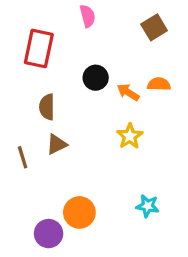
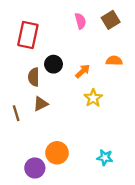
pink semicircle: (88, 16) -> (80, 21), moved
black circle: (96, 78) -> (54, 64), moved
orange arrow: (128, 92) -> (83, 71), moved, turned 105
cyan star: (148, 206) -> (105, 157), moved

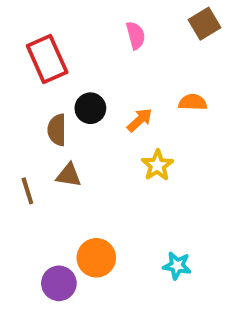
brown square: (111, 20) -> (205, 24), moved
red rectangle: (28, 35) -> (47, 59), turned -36
brown triangle: (41, 104) -> (69, 175), turned 35

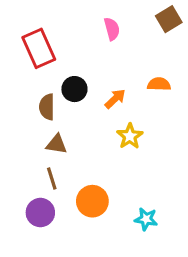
brown line: (27, 191) -> (52, 178), moved
orange circle: (96, 258) -> (92, 201), moved
purple circle: (59, 283) -> (40, 213), moved

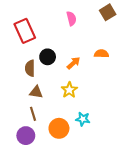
yellow star: (130, 136) -> (69, 90), moved
cyan star: (146, 219) -> (83, 119), moved

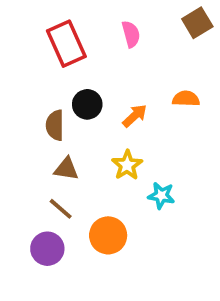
red rectangle: (25, 31) -> (66, 44), moved
brown line: (33, 114) -> (61, 209), turned -32
cyan star: (83, 119) -> (161, 196), moved

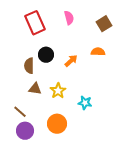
brown square: (197, 23) -> (104, 24), moved
yellow star: (127, 165) -> (58, 91), moved
brown line: (61, 209) -> (20, 112), moved

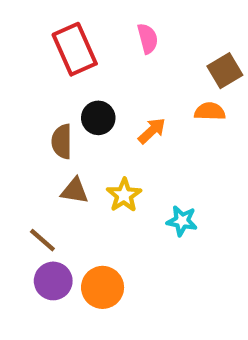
brown square: (104, 24) -> (225, 71), moved
orange circle: (57, 124) -> (103, 287), moved

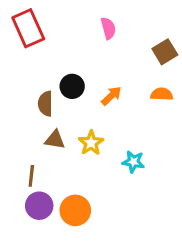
red rectangle: (75, 49) -> (28, 28), moved
orange semicircle: (210, 111) -> (162, 94), moved
brown line: (42, 240) -> (31, 176), turned 55

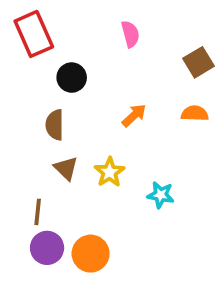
black circle: (72, 86) -> (72, 78), moved
brown triangle: (55, 140) -> (66, 168), turned 35

